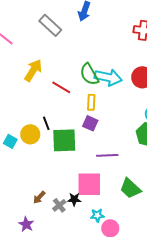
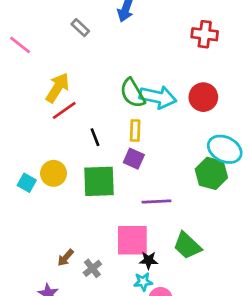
gray rectangle: (50, 25) -> (80, 28), size x0.6
red line: (61, 87) -> (64, 110), moved, turned -66
black line: (46, 123) -> (95, 137), moved
black star: (74, 199) -> (148, 260), moved

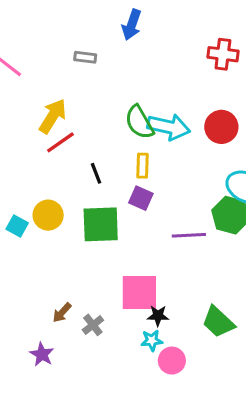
gray rectangle: (80, 28) -> (85, 57), moved, turned -36
purple line: (157, 201) -> (189, 235), moved
green trapezoid: (187, 246) -> (218, 322), moved

